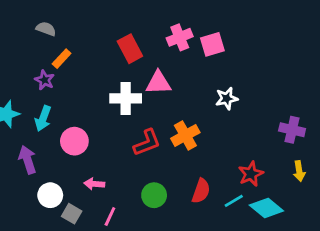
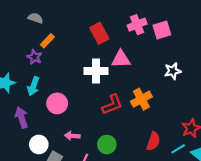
green circle: (154, 195) -> (107, 144), moved

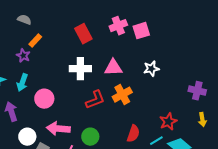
pink triangle: (121, 59) -> (113, 68), moved
pink arrow: (72, 136) -> (58, 129), size x1.6

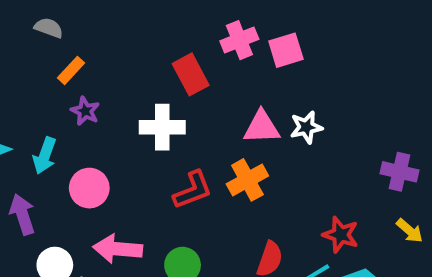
red rectangle: (83, 34) -> (191, 74), moved
purple star: (23, 56) -> (85, 111), moved
pink triangle: (113, 68) -> (262, 127), moved
yellow arrow: (202, 120) -> (410, 231), turned -40
red star: (168, 122) -> (341, 235), turned -30

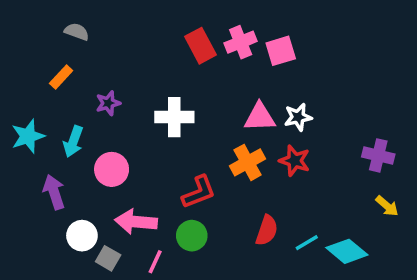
orange rectangle: (71, 70) -> (61, 77), moved
red rectangle: (191, 74) -> (200, 46), moved
purple star: (85, 111) -> (108, 103), turned 30
red L-shape: (193, 190) -> (199, 192), moved
red star: (341, 235) -> (295, 161), moved

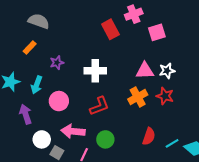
gray semicircle: (77, 32) -> (39, 21), size x1.5
pink cross: (241, 42) -> (134, 14), moved
red L-shape: (199, 192) -> (99, 106), moved

